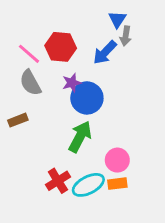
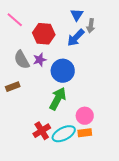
blue triangle: (117, 19) -> (77, 15), moved
pink line: (29, 54) -> (15, 20), moved
purple star: (72, 83) -> (40, 60), moved

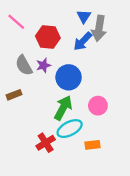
gray arrow: (91, 26) -> (99, 28), size x1.6
pink circle: (85, 116) -> (98, 106), moved
cyan ellipse: (64, 134) -> (70, 129), moved

